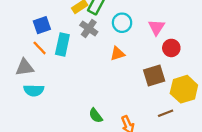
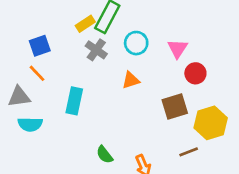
cyan rectangle: (62, 45) -> (74, 101), moved

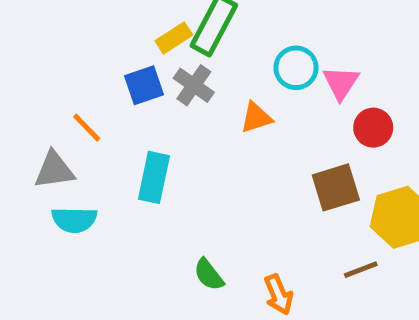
cyan circle: (136, 43) -> (296, 68), moved
blue square: (40, 46) -> (144, 85), moved
orange triangle: (131, 80) -> (256, 118), moved

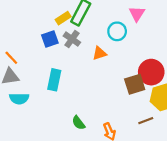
pink triangle: (341, 83) -> (137, 14), moved
orange line: (87, 128) -> (11, 58), moved
red circle: (373, 128) -> (151, 72), moved, size x1.5

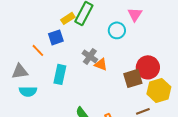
gray cross: (72, 39) -> (90, 56), moved
orange triangle: (99, 53) -> (101, 64), moved, turned 40
orange line: (11, 58) -> (38, 50), moved

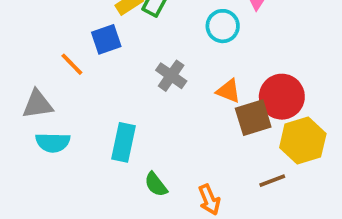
orange triangle: (101, 64) -> (228, 91), moved
cyan rectangle: (60, 74) -> (123, 142), moved

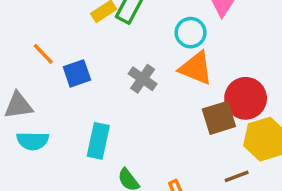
blue square: (106, 39) -> (77, 73), moved
orange line: (72, 64) -> (43, 54), moved
orange triangle: (228, 91) -> (196, 68), moved, size x1.5

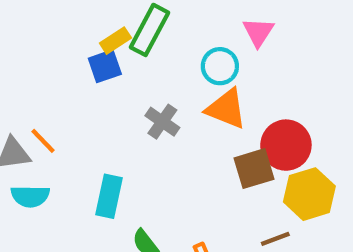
orange line: (43, 54) -> (43, 141), moved
blue square: (77, 73) -> (105, 66), moved

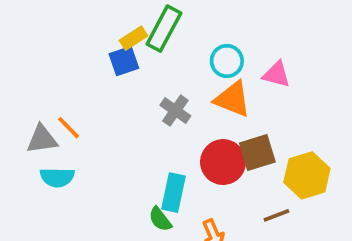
pink triangle: (258, 32) -> (276, 74), moved, turned -48
red circle: (286, 145) -> (223, 162), moved
cyan rectangle: (109, 196) -> (173, 193), moved

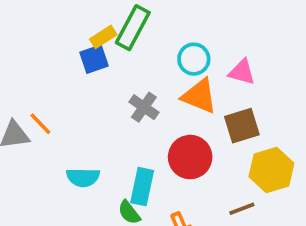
brown square: (257, 153) -> (242, 126), moved
cyan semicircle: (57, 177) -> (83, 177), moved

